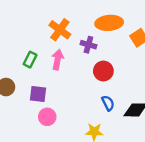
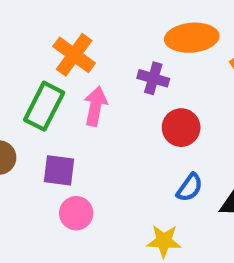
orange cross: (60, 30) -> (74, 55), moved
green rectangle: (30, 60) -> (44, 106), size x1.5
blue semicircle: (108, 103) -> (190, 187), turned 63

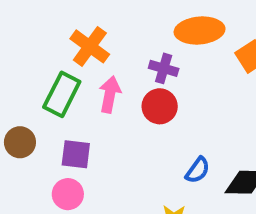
red circle: (181, 128) -> (160, 106), moved
pink circle: (76, 213) -> (68, 194), moved

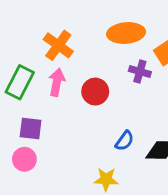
orange cross: (90, 46) -> (58, 45), moved
purple cross: (164, 68) -> (140, 72), moved

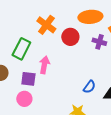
pink arrow: (57, 82) -> (44, 65), moved
red circle: (95, 92) -> (70, 37), moved

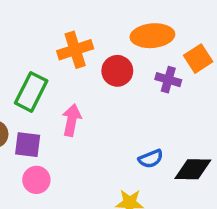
orange cross: (46, 25) -> (75, 50), turned 36
purple square: (28, 79) -> (28, 145), moved
blue semicircle: (89, 87) -> (151, 159), turned 32

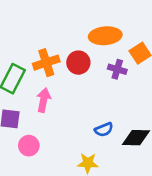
orange cross: (75, 50) -> (46, 63), moved
pink circle: (36, 180) -> (29, 146), moved

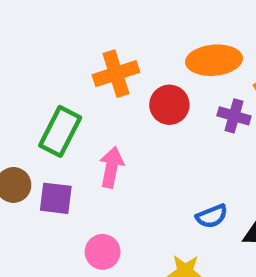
orange cross: (46, 63) -> (116, 74), moved
pink circle: (29, 146) -> (103, 252), moved

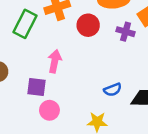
green rectangle: (60, 131) -> (25, 24), moved
purple square: (56, 198) -> (37, 87), moved

